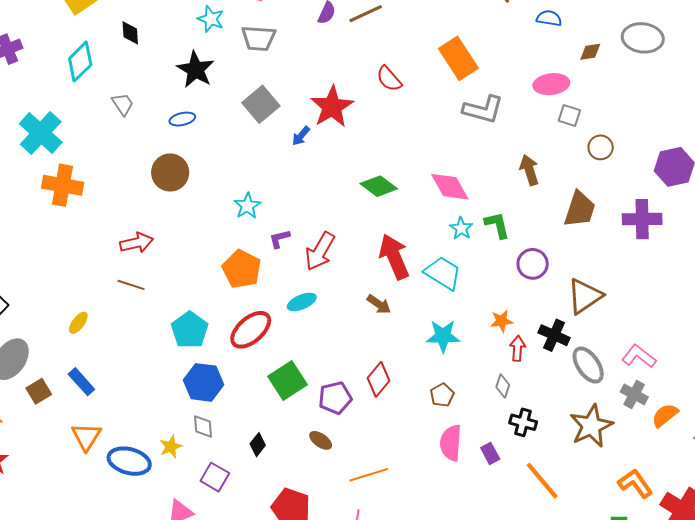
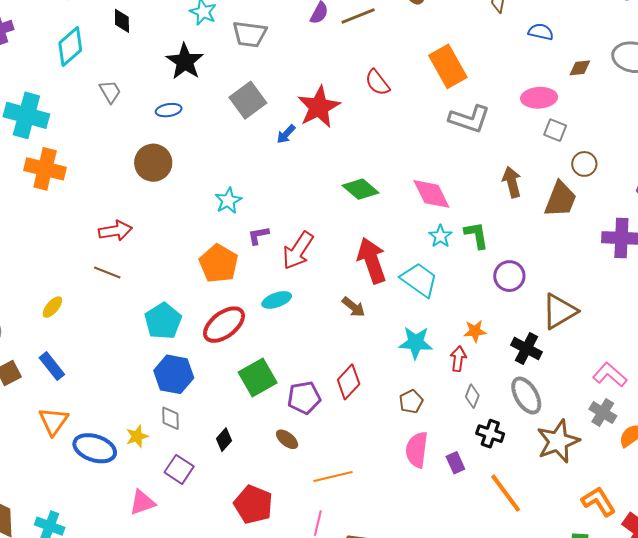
cyan cross: (41, 133) -> (26, 115), turned -30
brown trapezoid: (580, 209) -> (560, 199), moved
red arrow: (518, 348) -> (458, 359), moved
gray ellipse: (588, 365) -> (526, 396), moved

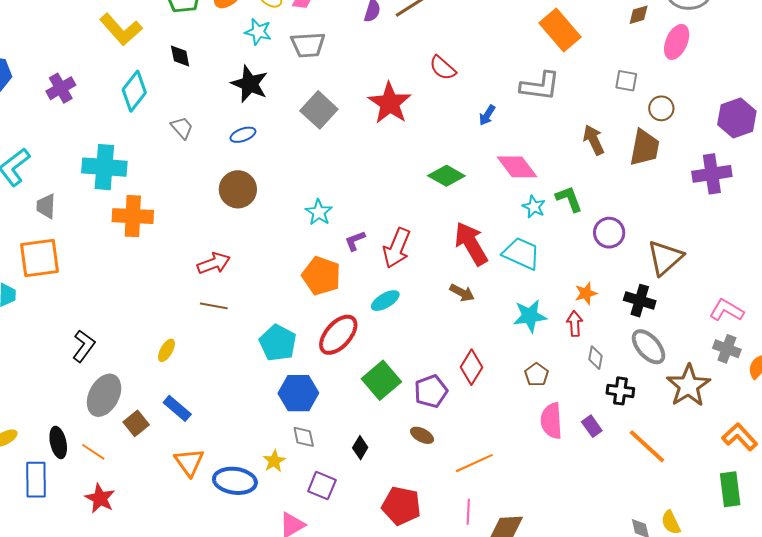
orange rectangle: (448, 66) -> (560, 30), moved
pink ellipse: (539, 98) -> (677, 42), moved, turned -52
blue arrow: (286, 134) -> (487, 115), moved

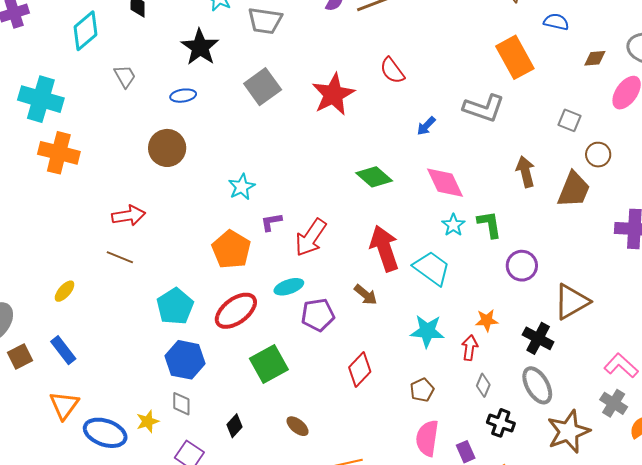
purple pentagon: (431, 391) -> (318, 315), moved

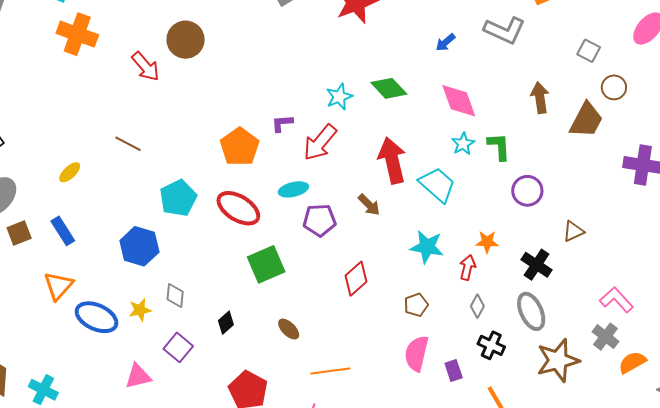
cyan star: (242, 187) -> (339, 97), moved
red arrow: (128, 216) -> (146, 67), moved, turned 52
brown triangle: (572, 302) -> (573, 231), size x0.6
red ellipse: (236, 311) -> (238, 208), turned 63
blue hexagon: (185, 360) -> (139, 246), moved

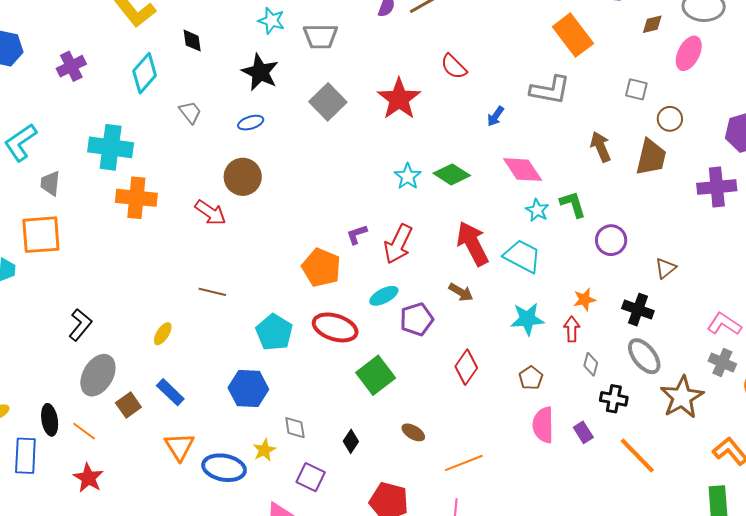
cyan star: (339, 97) -> (408, 176), moved

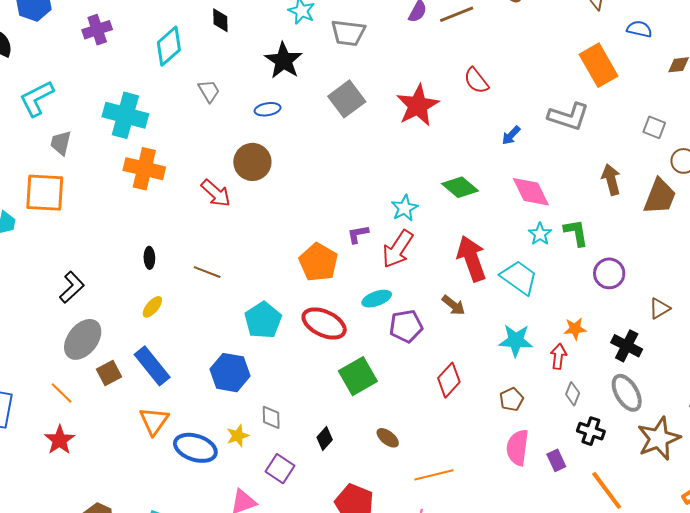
cyan star: (408, 176) -> (405, 208), moved
blue rectangle: (170, 392) -> (152, 366), size x1.4
black ellipse: (50, 420) -> (149, 258), moved, size x0.7

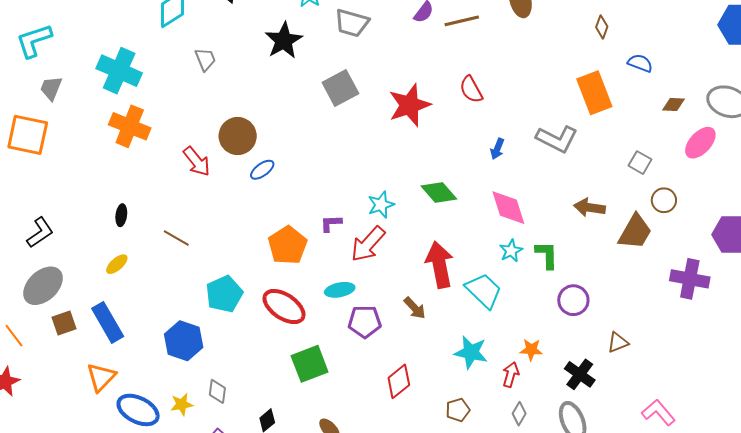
blue ellipse: (268, 109) -> (262, 170), moved, turned -35
blue arrow: (511, 135) -> (497, 149), turned -30
brown arrow: (611, 179) -> (590, 208), turned -76

